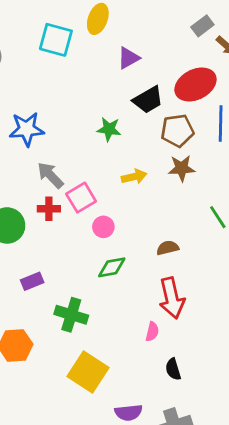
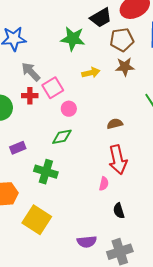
green star: (109, 129) -> (73, 39), size x1.4
green diamond: (112, 267) -> (62, 137), moved
yellow square: (88, 372) -> (37, 220), moved

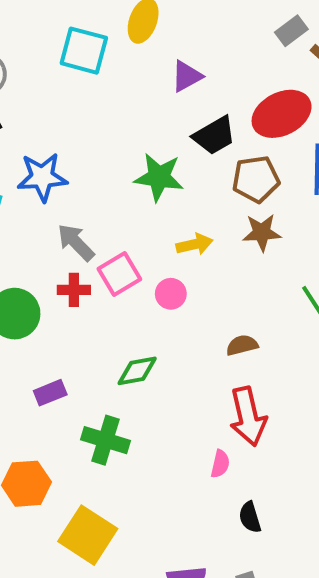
pink circle: (69, 109) -> (171, 294), moved

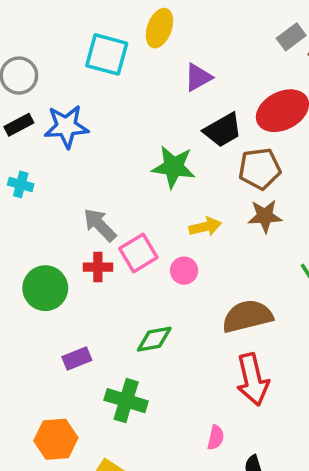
blue star: (42, 177) -> (66, 126), moved
brown semicircle: (242, 345) -> (247, 316), size x1.8
pink semicircle: (220, 464) -> (216, 437), moved

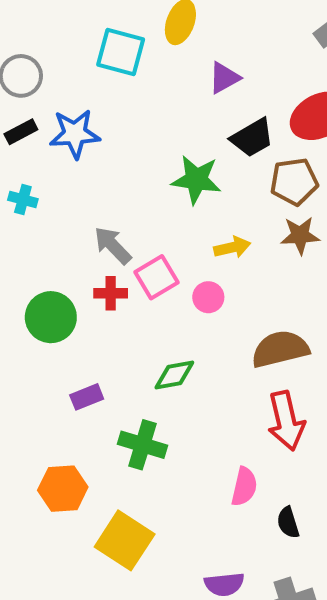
pink semicircle: (216, 437) -> (244, 487), size x1.4

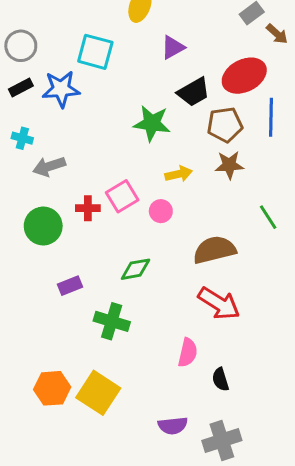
cyan square: (121, 52) -> (95, 52), moved
gray arrow: (113, 245) -> (49, 166), moved, turned -64
red arrow: (286, 421) -> (219, 303), turned -45
orange hexagon: (63, 489) -> (52, 388), moved

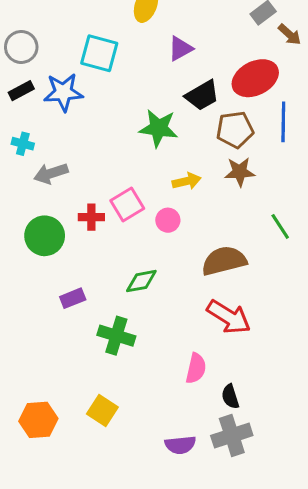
orange hexagon: (52, 388) -> (38, 420), moved
yellow square: (98, 393) -> (102, 411), size x0.7
gray cross: (222, 440) -> (232, 435), moved

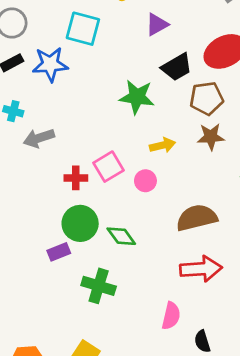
green circle: (45, 236) -> (80, 223), moved
green diamond: (141, 281) -> (121, 236), turned 64
red arrow: (229, 317) -> (201, 269), turned -36

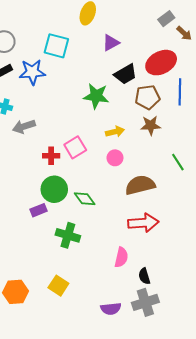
pink circle: (145, 181) -> (115, 158), moved

